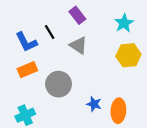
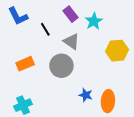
cyan star: (124, 23) -> (94, 21), moved
blue L-shape: (26, 42) -> (18, 16), moved
gray circle: (59, 84) -> (61, 66), moved

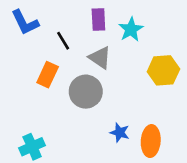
purple rectangle: (71, 14) -> (98, 20), turned 35
orange rectangle: (25, 64) -> (48, 75), moved, turned -42

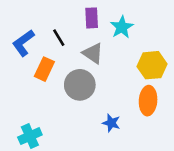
blue L-shape: (25, 22) -> (23, 43), moved, turned 80
orange ellipse: (151, 141) -> (148, 101), moved

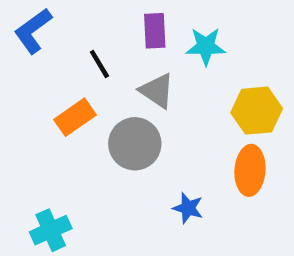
cyan star: (122, 27) -> (206, 46), turned 30
blue L-shape: (23, 43) -> (33, 31), moved
orange rectangle: (44, 69) -> (75, 117), turned 30

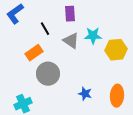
cyan star: (206, 46) -> (93, 36), moved
gray circle: (135, 144) -> (48, 74), moved
orange ellipse: (250, 170) -> (117, 96), moved

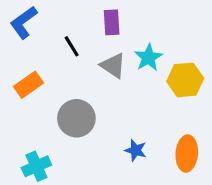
cyan star: (93, 36) -> (148, 58), turned -30
orange rectangle: (34, 53) -> (28, 85), moved

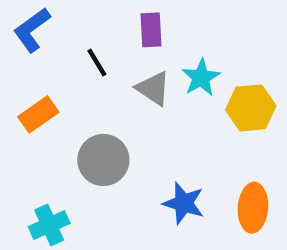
blue star: (136, 150) -> (184, 203), size x1.4

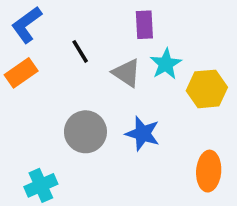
purple rectangle: (151, 30) -> (144, 25), moved
orange rectangle: (38, 114) -> (21, 73), moved
blue star: (184, 203) -> (143, 134), moved

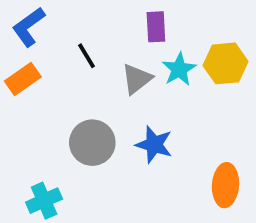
gray triangle: (127, 73) -> (137, 79), turned 48
yellow hexagon: (207, 89) -> (225, 63), moved

